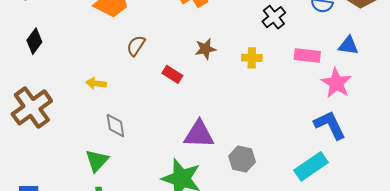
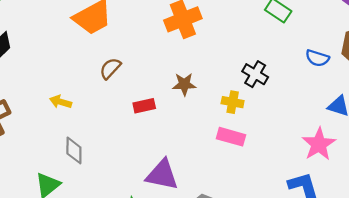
black cross: (274, 17) -> (255, 74), moved, turned -30
pink rectangle: (307, 55) -> (231, 137), moved
red rectangle: (172, 74) -> (144, 106), turned -54

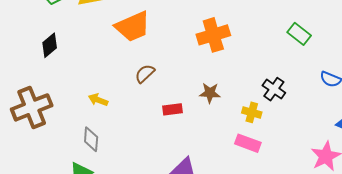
gray diamond: (74, 150) -> (91, 139), moved

